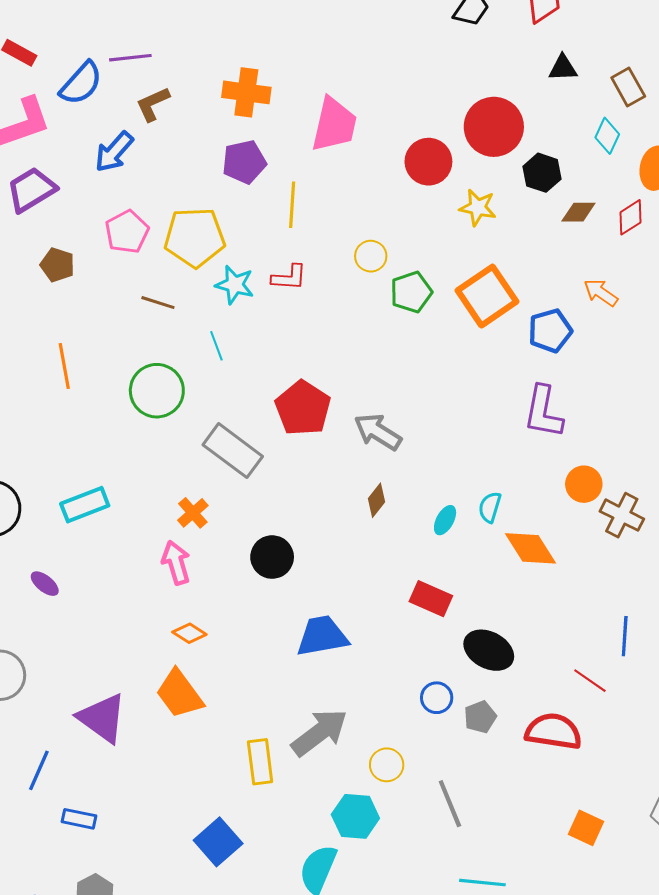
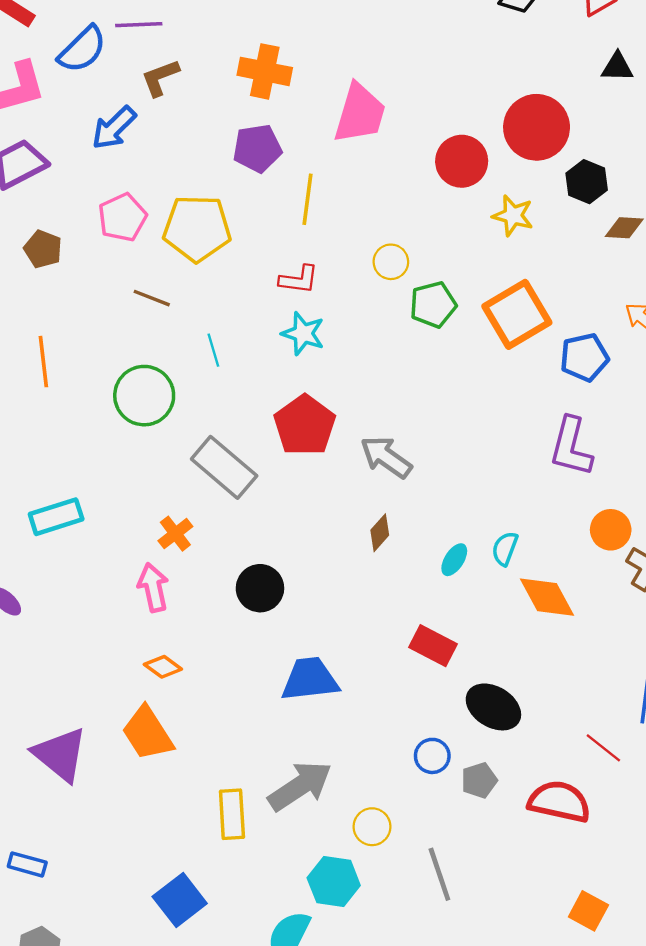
cyan star: (235, 285) -> (303, 334), moved

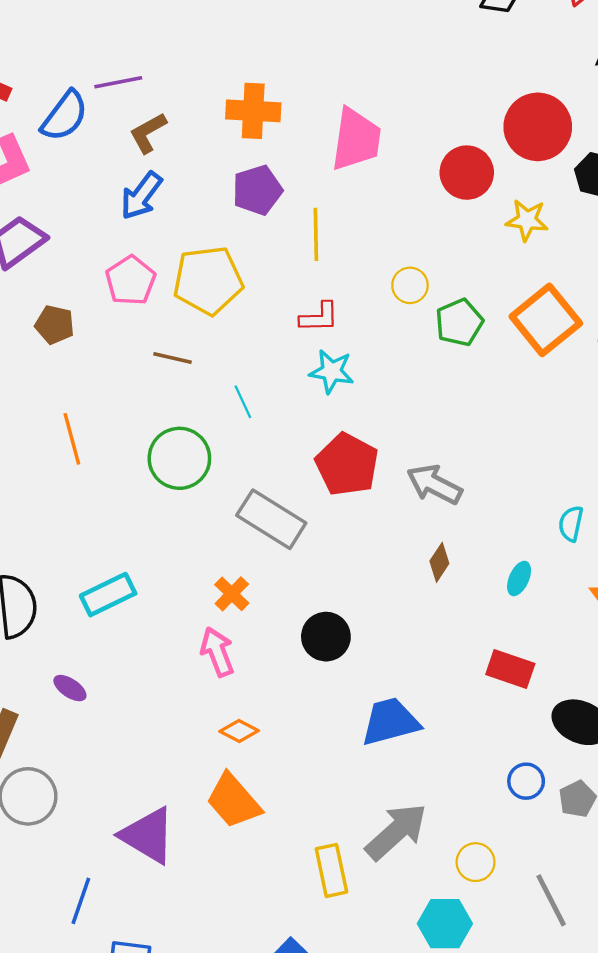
blue arrow: (114, 128) -> (141, 196), moved
cyan semicircle: (505, 549) -> (571, 524), moved

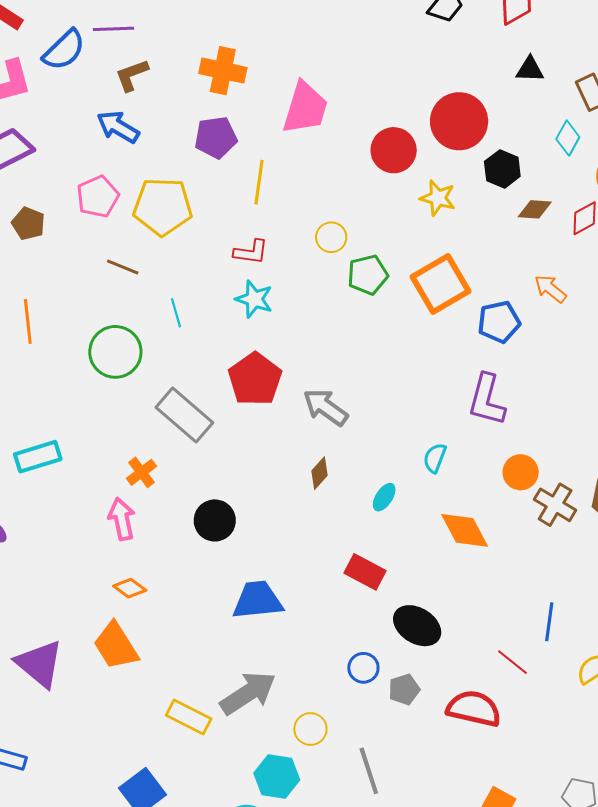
blue arrow: (141, 196) -> (118, 127), turned 75
yellow rectangle: (331, 870) -> (189, 717), turned -60

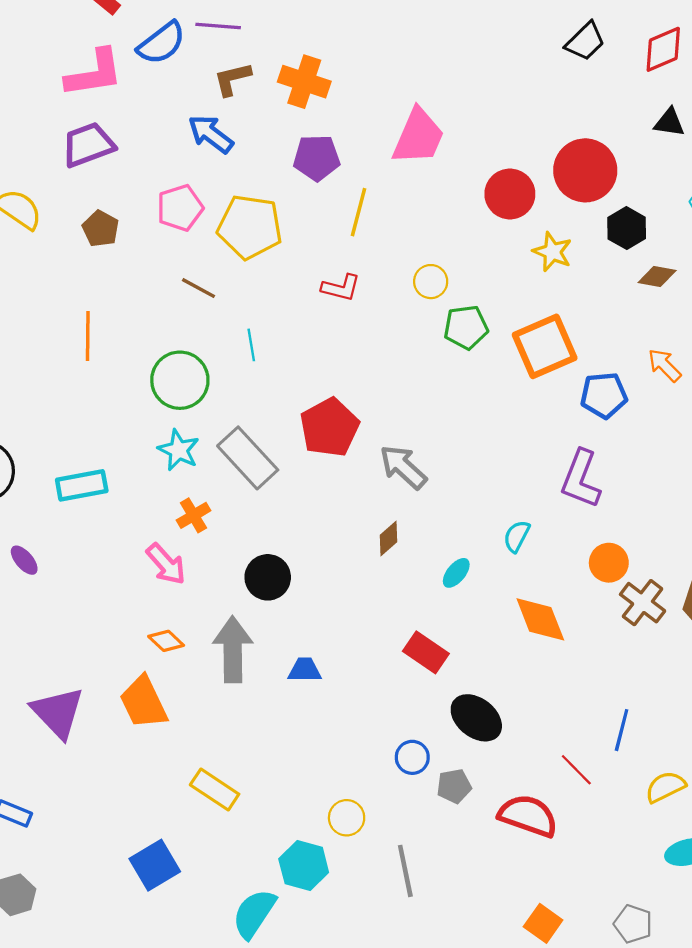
orange cross: (223, 71) -> (304, 82), moved
cyan star: (254, 299) -> (179, 450), moved
pink arrow: (122, 519) -> (166, 564), turned 144
blue trapezoid: (258, 600) -> (305, 670), size x0.6
gray arrow: (248, 693) -> (233, 650), moved, turned -64

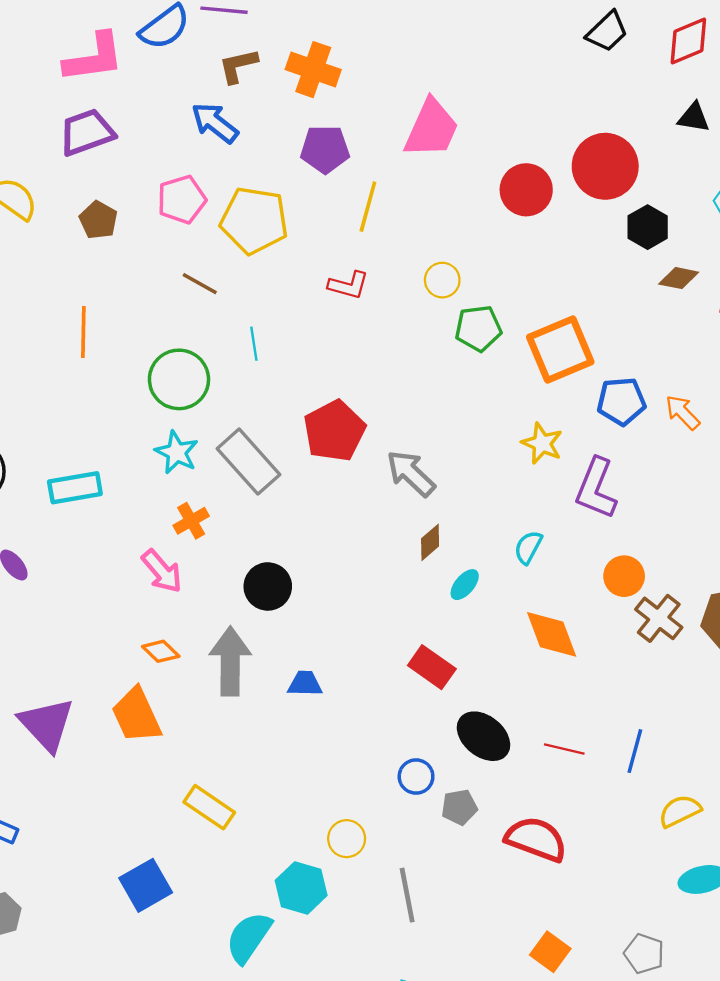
yellow star: (552, 252) -> (542, 443), moved
orange arrow: (664, 365) -> (683, 412), moved
brown diamond: (388, 539) -> (430, 542), moved
red line: (576, 770) -> (564, 749), moved, turned -33

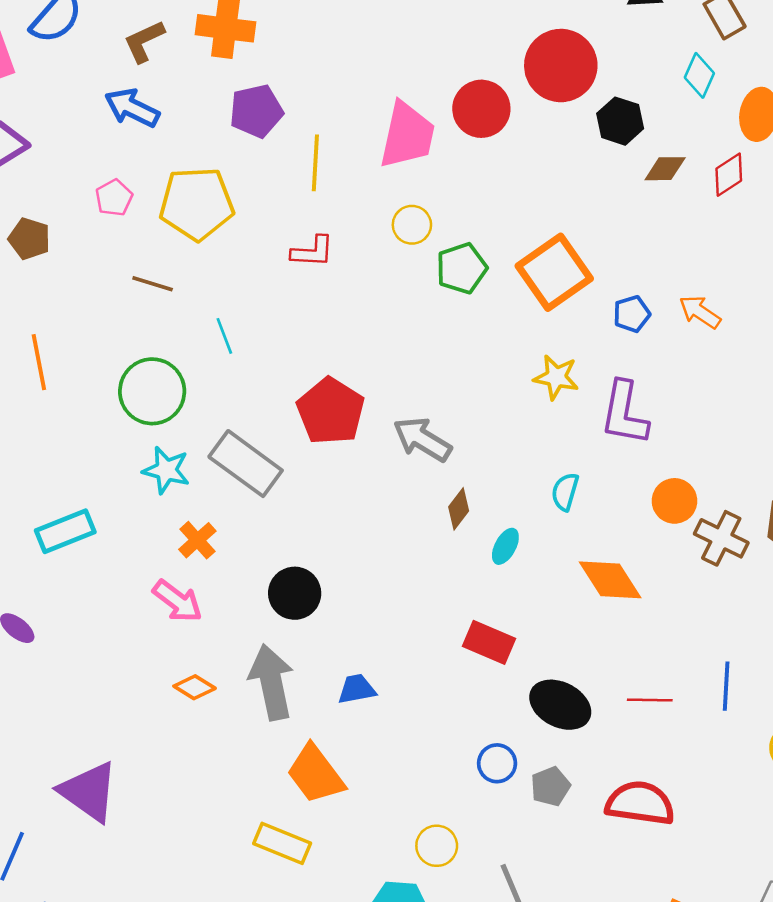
pink trapezoid: (431, 128) -> (407, 135), moved
pink pentagon: (182, 199) -> (114, 198), size x0.7
blue pentagon: (621, 401) -> (632, 314), size x0.7
orange trapezoid: (136, 715) -> (315, 774), moved

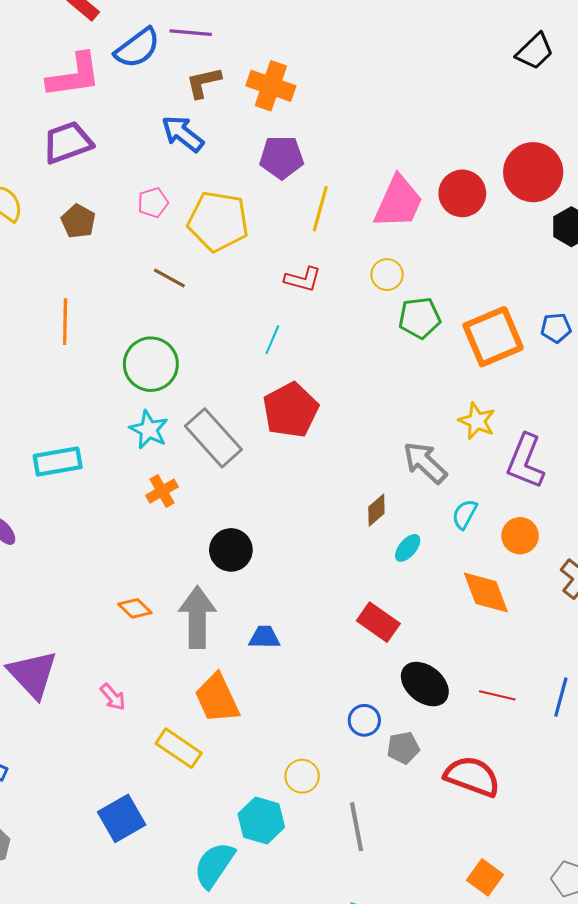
blue pentagon: (632, 314) -> (556, 328), moved
cyan line: (224, 336) -> (272, 340), moved, turned 32
gray arrow: (422, 439) -> (425, 463), moved
orange circle: (674, 501) -> (520, 536), moved
pink arrow: (177, 601) -> (113, 697), moved, size x0.7

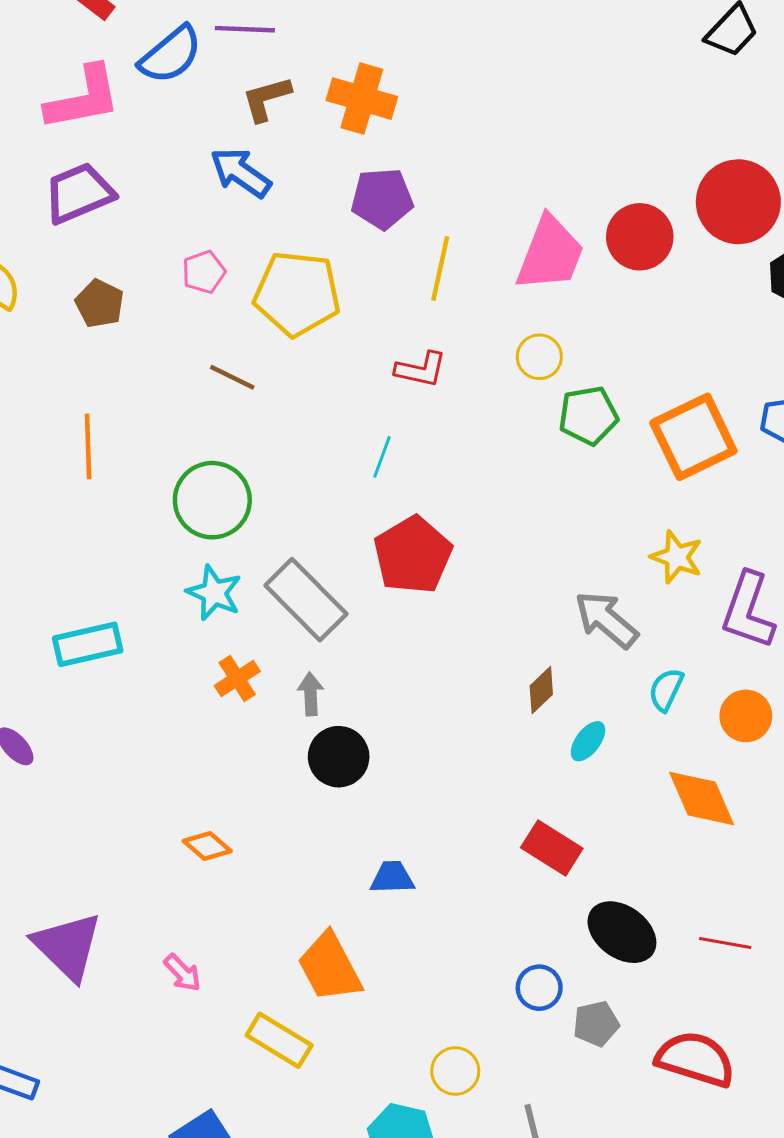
gray arrow: (197, 617) -> (311, 694), moved, size x0.5

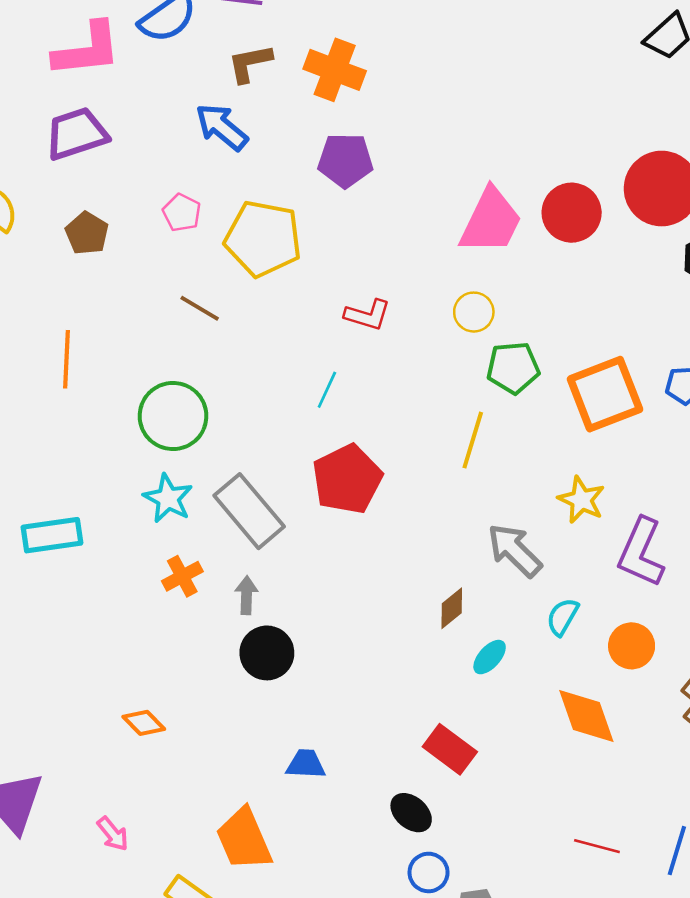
yellow line: (440, 269) -> (473, 440), moved
pink pentagon: (204, 272) -> (182, 213), turned -30
black ellipse: (622, 932) -> (411, 813), moved, size x0.7

